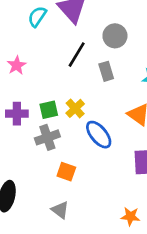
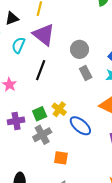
black line: (77, 55) -> (41, 70), moved
gray rectangle: (106, 71) -> (86, 73), moved

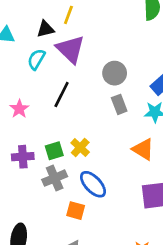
black triangle: (12, 18) -> (45, 29), moved
blue ellipse: (80, 126) -> (93, 184), moved

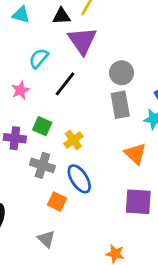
cyan semicircle: (36, 59) -> (39, 58), moved
gray rectangle: (119, 104) -> (120, 105), size x1.4
green square: (54, 151) -> (42, 126), moved, turned 30
gray cross: (55, 178) -> (42, 165), turned 30

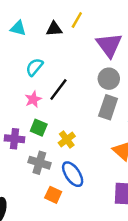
purple triangle: (82, 41) -> (109, 45), moved
pink star: (20, 90) -> (33, 99), moved
gray rectangle: (120, 105) -> (108, 107), turned 30

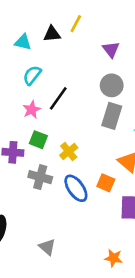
cyan triangle: (18, 28) -> (23, 42), moved
purple triangle: (109, 45) -> (111, 49), size x0.6
orange square: (53, 195) -> (106, 183), moved

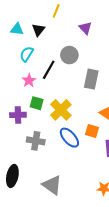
black triangle: (52, 34) -> (38, 30), moved, turned -40
gray circle: (112, 85) -> (69, 55), moved
yellow cross: (69, 152) -> (61, 110), size x1.5
gray cross: (40, 177) -> (36, 141), moved
gray triangle: (47, 247) -> (52, 185), size x1.5

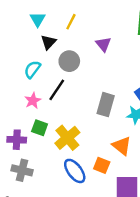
cyan triangle: (17, 29) -> (38, 19), moved, turned 48
gray circle: (69, 55) -> (69, 61), moved
gray cross: (36, 141) -> (22, 170), moved

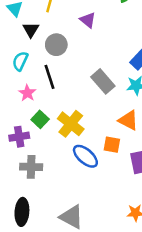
black line: (57, 90) -> (50, 77), turned -40
gray rectangle: (106, 105) -> (103, 81), turned -45
green square: (40, 128) -> (40, 119), turned 35

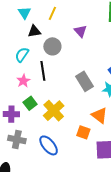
black triangle: (31, 30) -> (34, 31), turned 40
blue ellipse: (85, 156) -> (49, 145), moved

